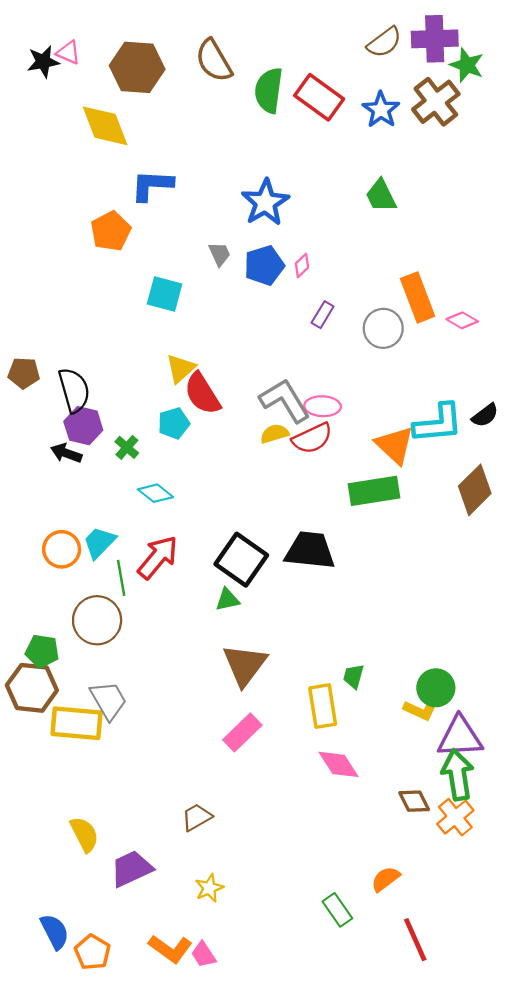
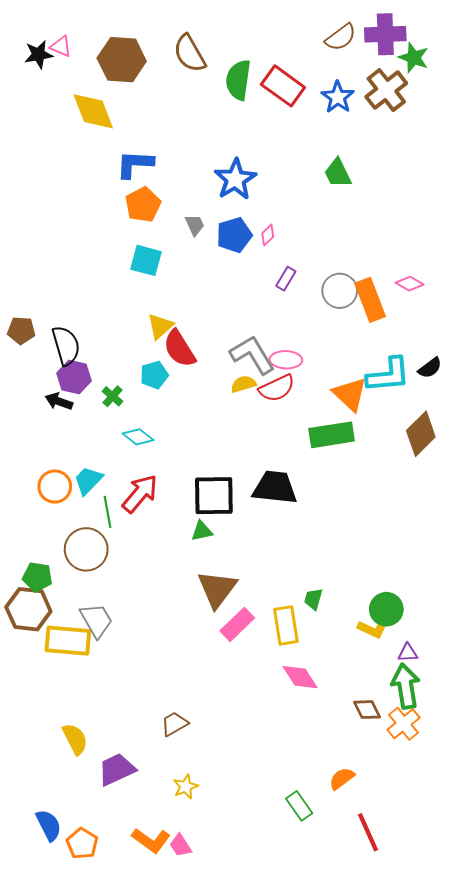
orange pentagon: (111, 231) -> (143, 205), moved
orange rectangle: (418, 297) -> (370, 300), moved
black square: (241, 560) -> (214, 496), turned -36
pink rectangle: (242, 732) -> (237, 624), moved
purple triangle: (460, 737) -> (408, 653), size x0.5

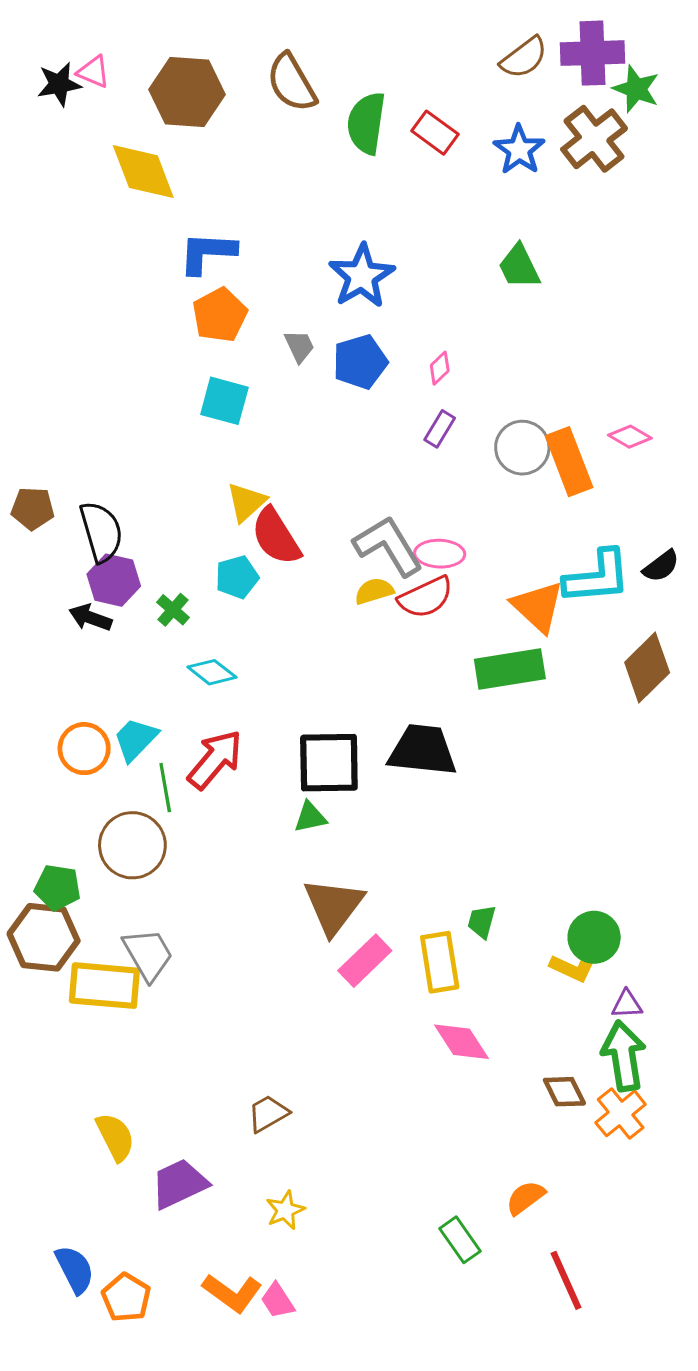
red rectangle: (283, 86) -> (435, 133), size x0.7
pink diamond: (268, 235) -> (440, 368), moved

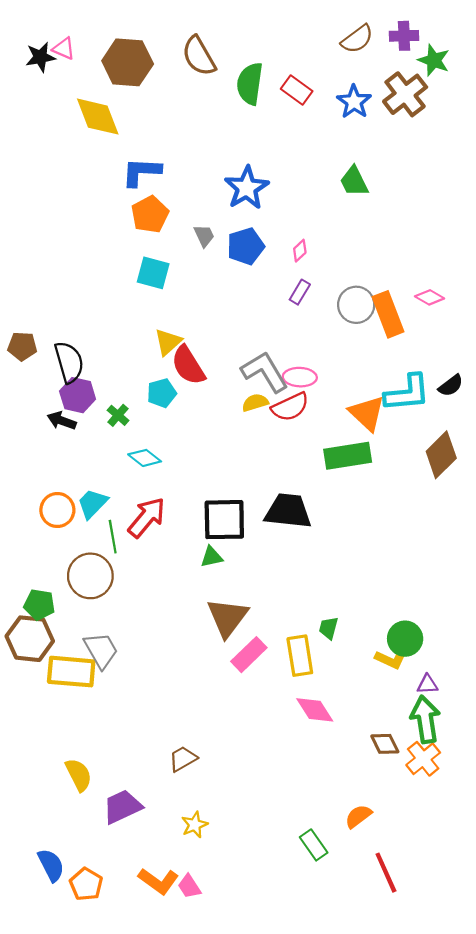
purple cross: (592, 53) -> (404, 36), size x0.7

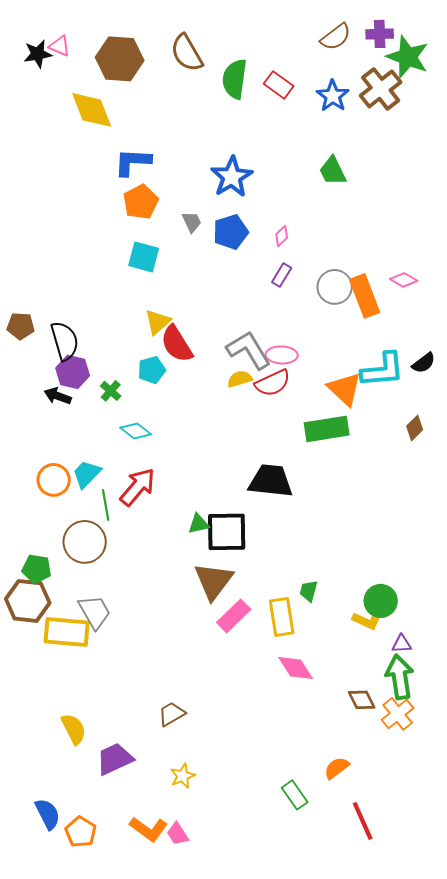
green star: (434, 60) -> (408, 57), size x1.4
brown diamond: (441, 455) -> (415, 428), size x0.6
black square: (224, 520) -> (227, 532), moved

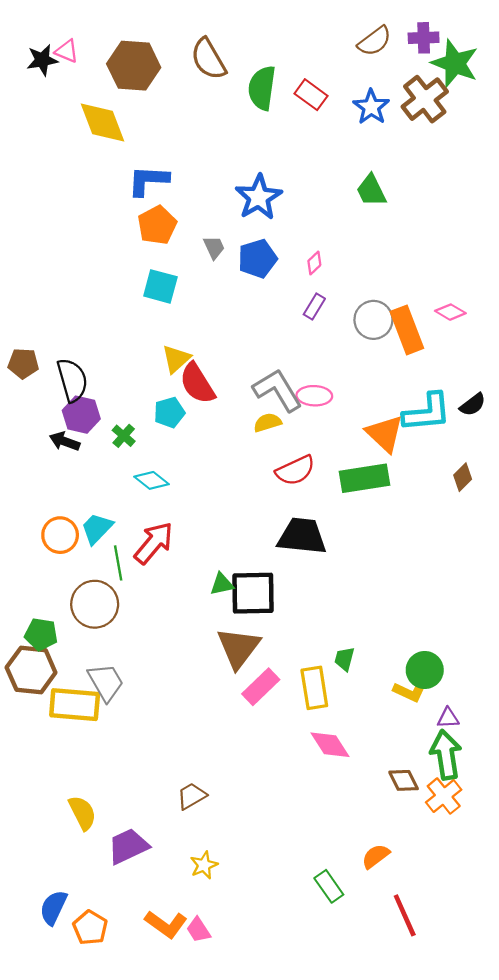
red semicircle: (273, 383) -> (295, 470), moved
blue semicircle: (48, 814) -> (53, 908), turned -128

